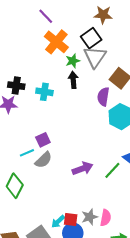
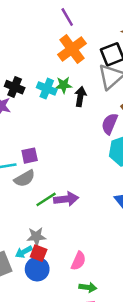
green star: (73, 61) -> (64, 85), moved
cyan cross: (44, 92) -> (47, 89), moved
green line: (112, 170) -> (46, 199), moved
gray star: (90, 217) -> (36, 236), moved

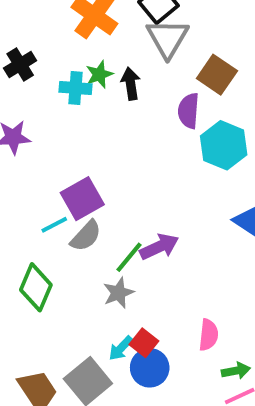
black cross: (15, 87) -> (20, 64), moved, turned -36
purple square: (30, 156) -> (82, 199), size x1.5
gray star: (36, 236) -> (118, 293), moved
red square: (39, 253) -> (144, 343), turned 35

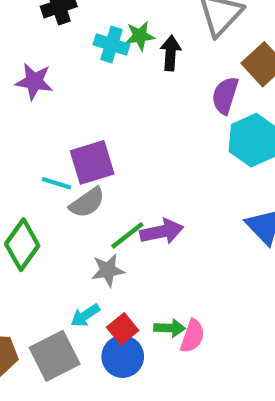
cyan line: (54, 225) -> (57, 183), turned 32
cyan arrow: (121, 348) -> (85, 315), moved
green arrow: (236, 371) -> (170, 328), moved

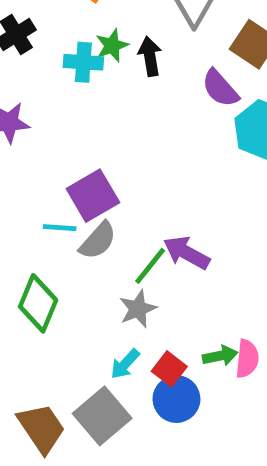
purple semicircle: (225, 95) -> (220, 88), turned -45
purple arrow: (162, 232) -> (187, 253), turned -126

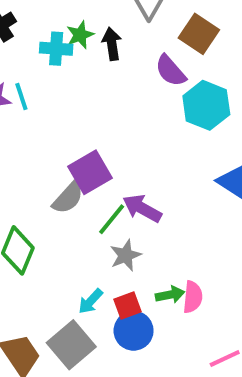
purple square: (93, 196) -> (90, 172), moved
cyan line: (60, 228) -> (21, 97), moved, turned 68
gray star: (138, 309) -> (126, 255), moved
red square: (169, 369) -> (127, 305), turned 32

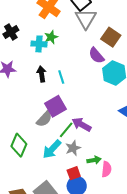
black arrow: (112, 44) -> (42, 74), moved
cyan line: (21, 97) -> (61, 77), moved
green arrow: (170, 295) -> (94, 160), moved
cyan arrow: (91, 301) -> (52, 149), moved, size x1.5

